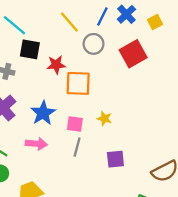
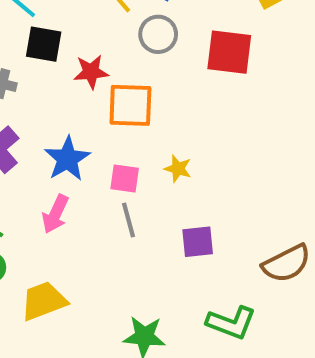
red square: (133, 54) -> (229, 52), turned 36
pink arrow: (36, 144) -> (55, 214), turned 110
gray line: (77, 147) -> (129, 220), turned -30

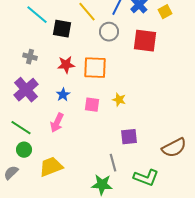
black square: (44, 44) -> (62, 29), moved
red star: (91, 72) -> (66, 65), moved
blue star: (67, 159) -> (63, 95), size x0.6
gray line: (129, 220) -> (113, 163), moved

